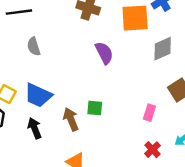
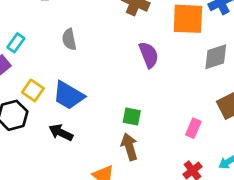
brown arrow: (71, 119) -> (129, 147), moved
black arrow: (35, 128) -> (61, 132), turned -48

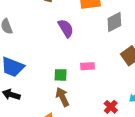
pink rectangle: (193, 128) -> (88, 66), moved, turned 72

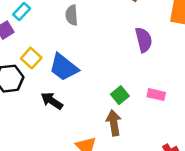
green square: (61, 75) -> (120, 95), turned 32

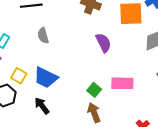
pink rectangle: (156, 95) -> (122, 83), size x1.5
black arrow: (52, 101) -> (42, 106), turned 30

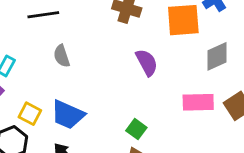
pink rectangle: (122, 83) -> (198, 102), moved

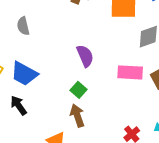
purple semicircle: (147, 62) -> (85, 56), moved

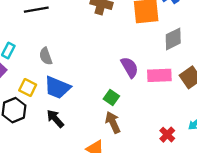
gray semicircle: (23, 26) -> (46, 56), moved
purple semicircle: (85, 56) -> (130, 67), moved

